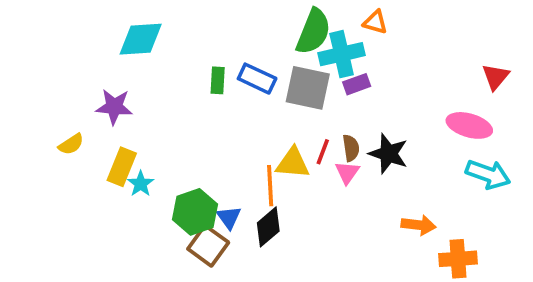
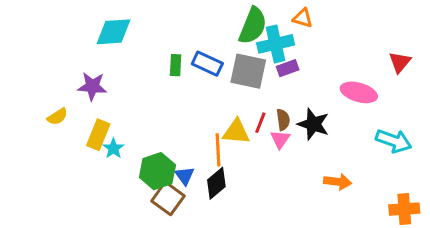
pink ellipse: (469, 125) -> (359, 92), moved
orange cross: (458, 259) -> (404, 209), moved

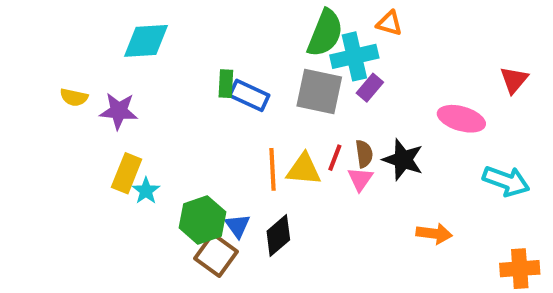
blue rectangle: (207, 64) -> (249, 95), moved
purple rectangle: (288, 68) -> (370, 88), turned -30
yellow semicircle: (57, 117) -> (74, 97), moved, turned 45
orange line: (218, 150) -> (273, 169), moved

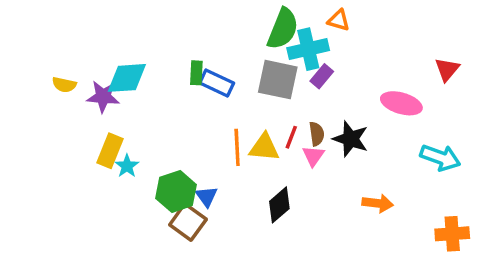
cyan diamond: (146, 41) -> (127, 78), moved
black diamond: (278, 236) -> (279, 205), moved

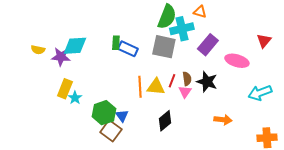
purple rectangle: (322, 76) -> (208, 45), moved, size x1.5
cyan arrow: (440, 158) -> (260, 93), turned 140

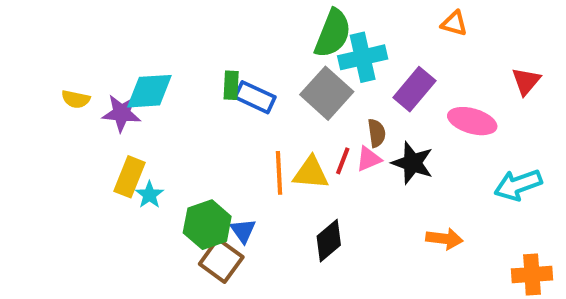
orange triangle: (200, 12) -> (454, 23), moved
gray square: (164, 47) -> (327, 93), turned 30
brown semicircle: (187, 79) -> (377, 133), moved
pink triangle: (185, 92) -> (369, 159), moved, turned 32

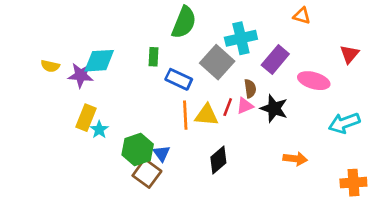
green semicircle: (333, 33) -> (184, 22), moved
blue rectangle: (255, 97) -> (179, 79), moved

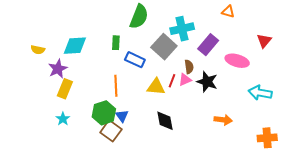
purple star: (81, 75) -> (58, 69), moved, turned -30
orange line: (185, 115) -> (116, 86), moved
cyan arrow: (344, 123) -> (260, 93), turned 30
cyan star: (99, 130) -> (63, 119), moved
black diamond: (218, 160) -> (165, 121), turned -60

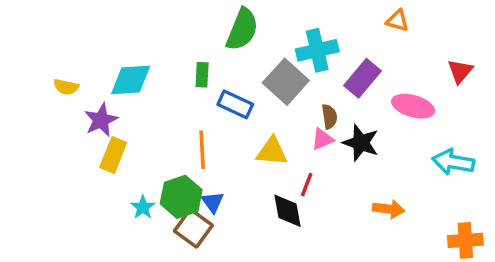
red line: (172, 81) -> (307, 185), moved
cyan star: (63, 119) -> (143, 207), moved

